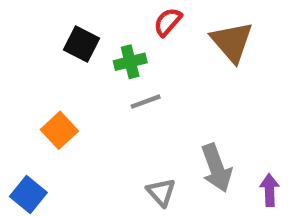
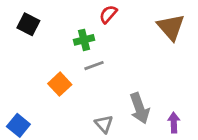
brown triangle: (232, 42) -> (171, 27), moved
black square: (81, 44) -> (28, 24), moved
orange square: (59, 130) -> (60, 84), moved

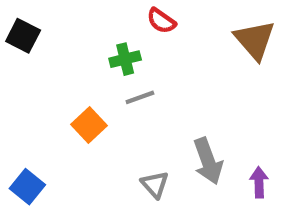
red semicircle: (108, 14) -> (161, 21), turned -96
black square: (28, 24) -> (23, 36), moved

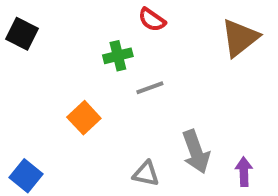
brown triangle: (255, 40) -> (240, 38), turned 33
gray line: (140, 97) -> (150, 88), moved
gray triangle: (155, 184) -> (146, 174), turned -36

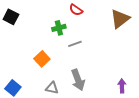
gray arrow: (196, 152) -> (78, 80), moved
gray triangle: (146, 174) -> (52, 88), moved

